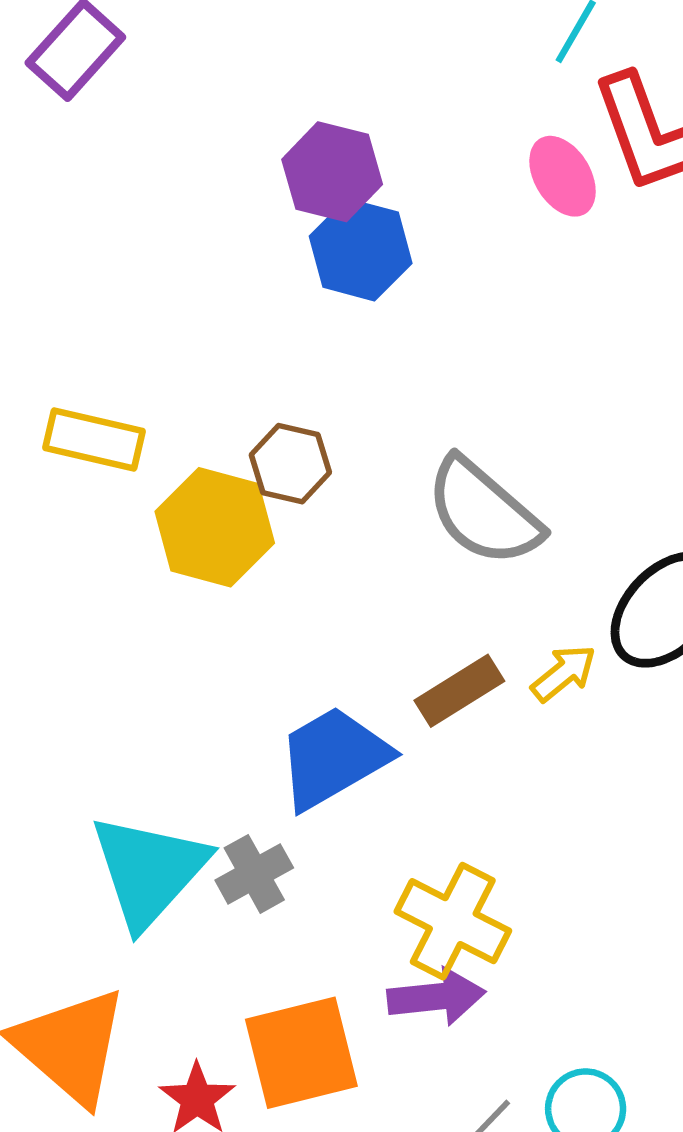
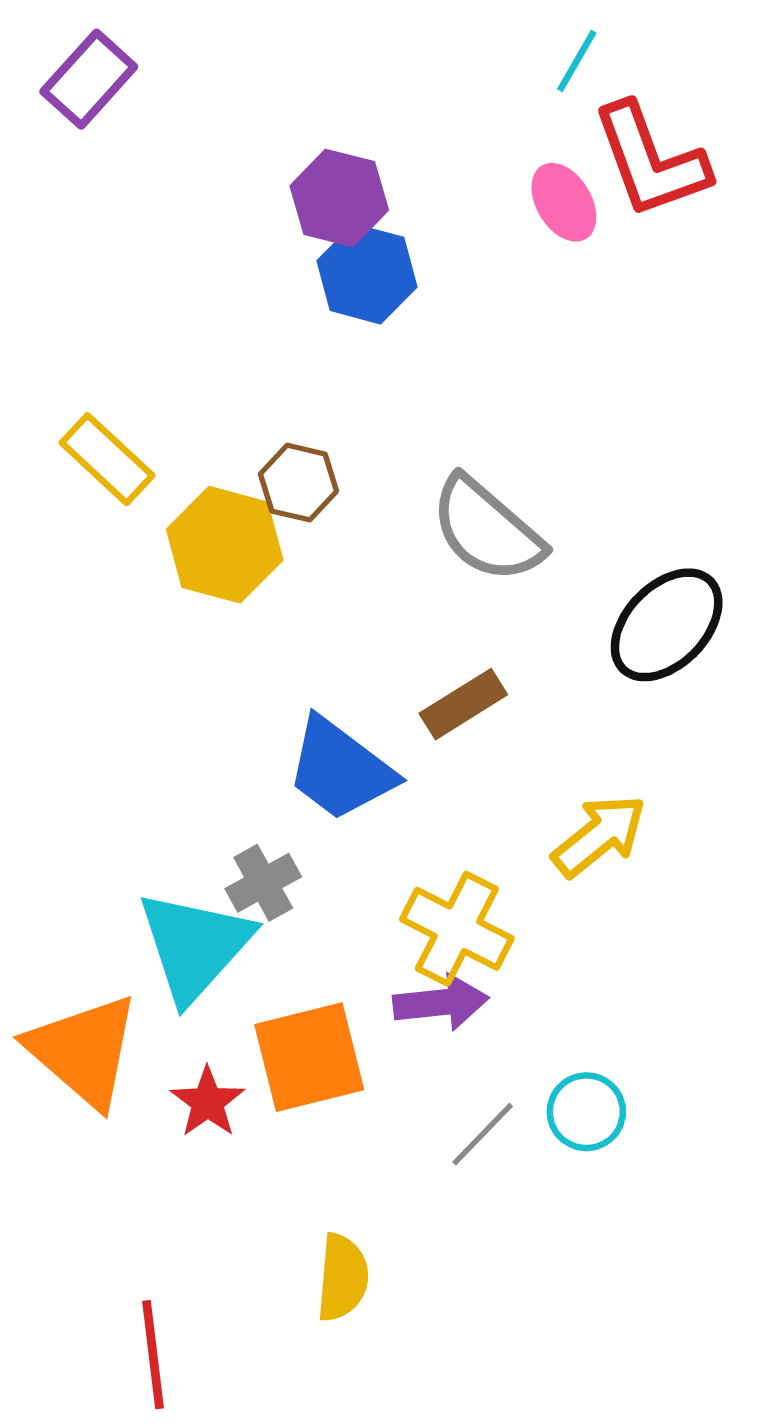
yellow rectangle: (94, 440) -> (107, 459), turned 30
yellow arrow: (564, 673) -> (599, 836), moved, size x1.5
blue trapezoid: (333, 758) -> (340, 769), turned -113
cyan triangle: (149, 871) -> (195, 946), moved

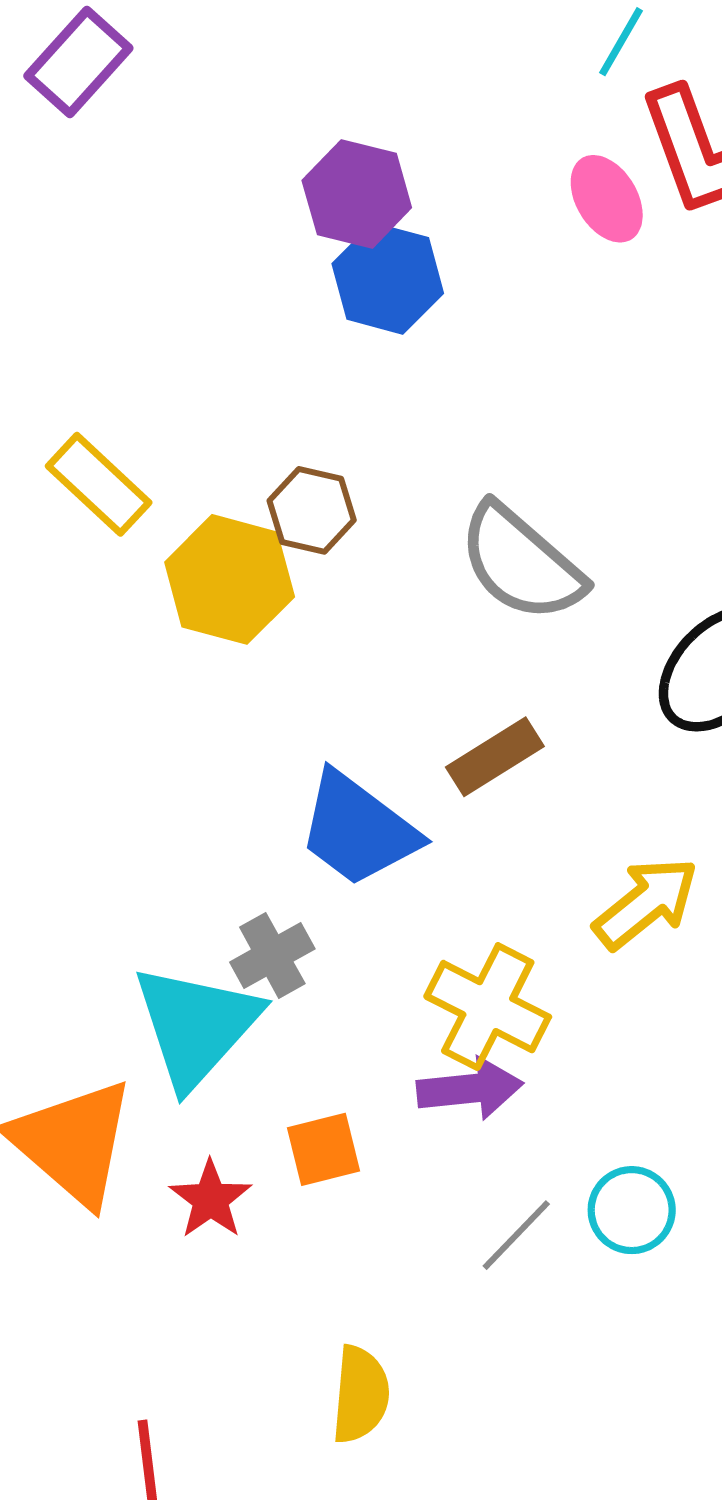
orange square: (309, 1057) -> (324, 1149), size x0.6

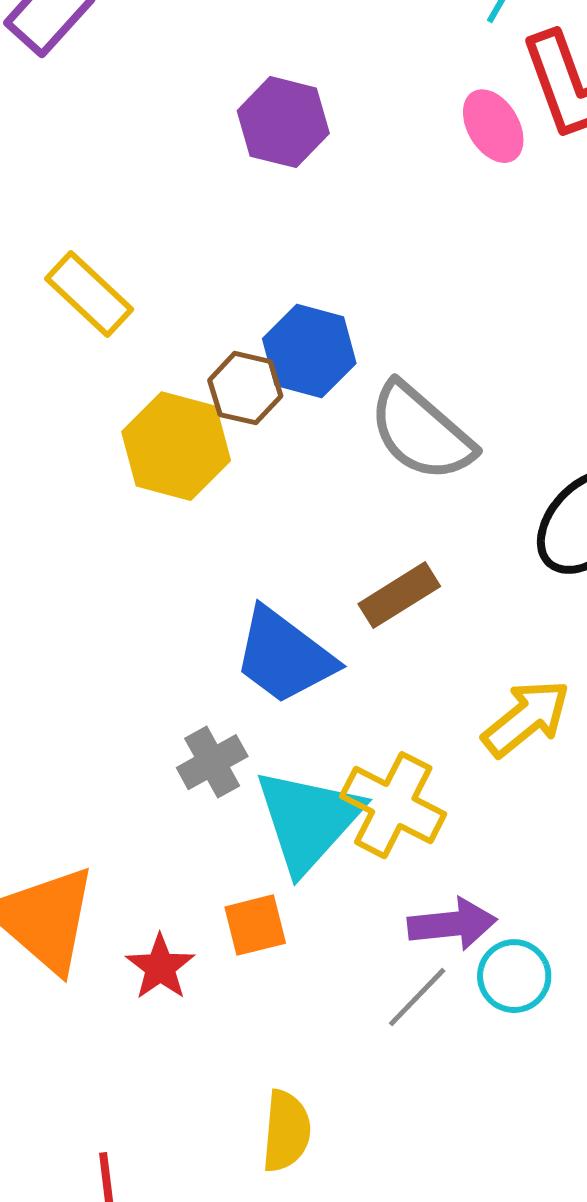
blue hexagon: (388, 278) -> (309, 351), moved
yellow rectangle: (99, 484) -> (89, 294), moved
cyan triangle: (196, 1026) -> (308, 820), moved
purple arrow: (470, 1089) -> (452, 924), moved

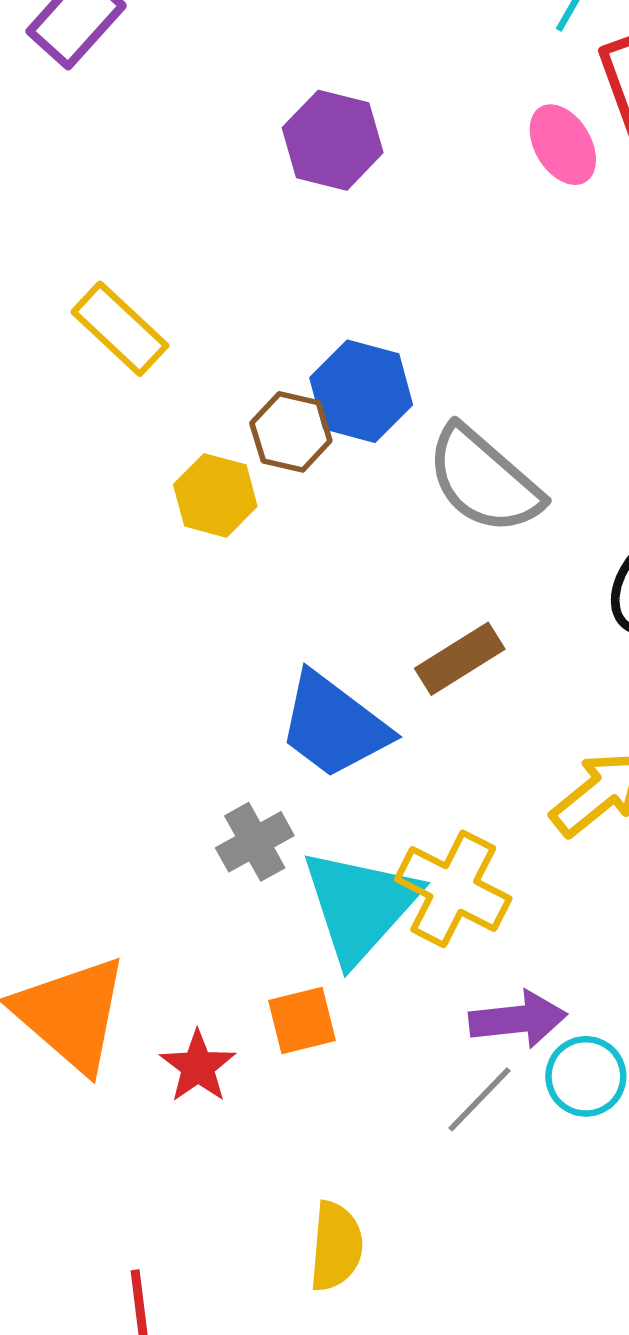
yellow hexagon: (176, 446) -> (215, 495), size x0.7

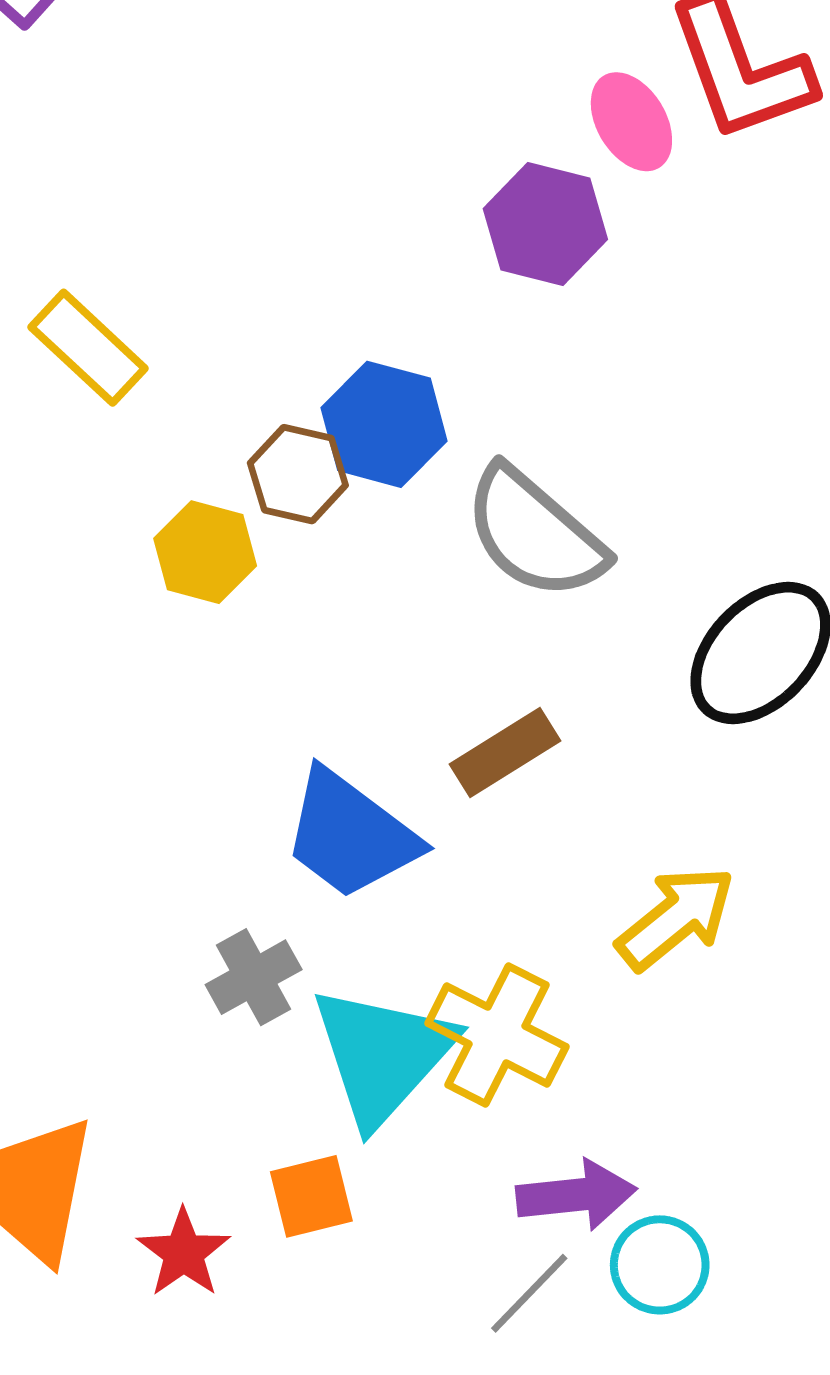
purple hexagon: (333, 140) -> (545, 224), moved

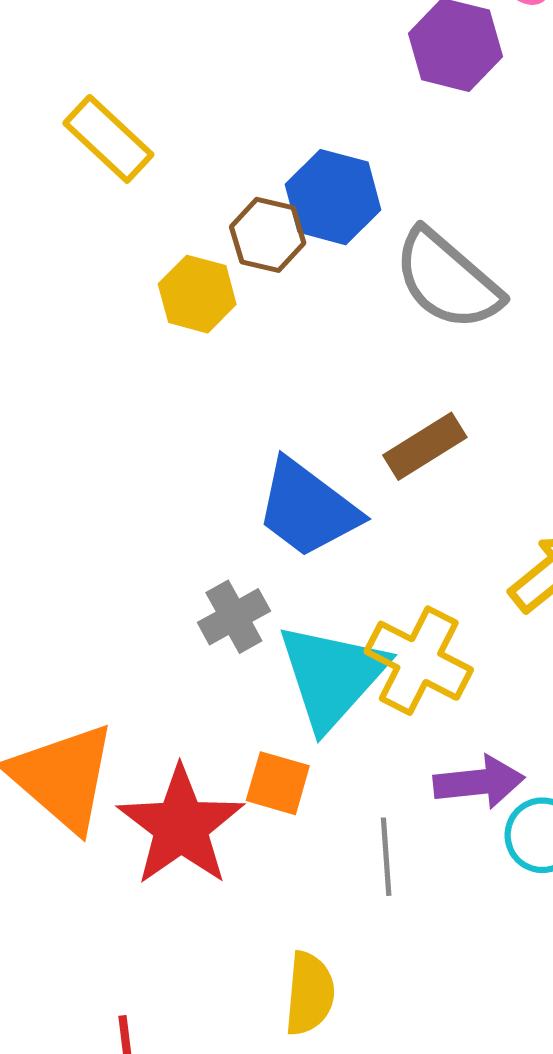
orange square: (311, 1196) -> (278, 783), turned 30
red star: (184, 1253) -> (181, 826), size x1.8
gray line: (529, 1293) -> (386, 857), moved, turned -48

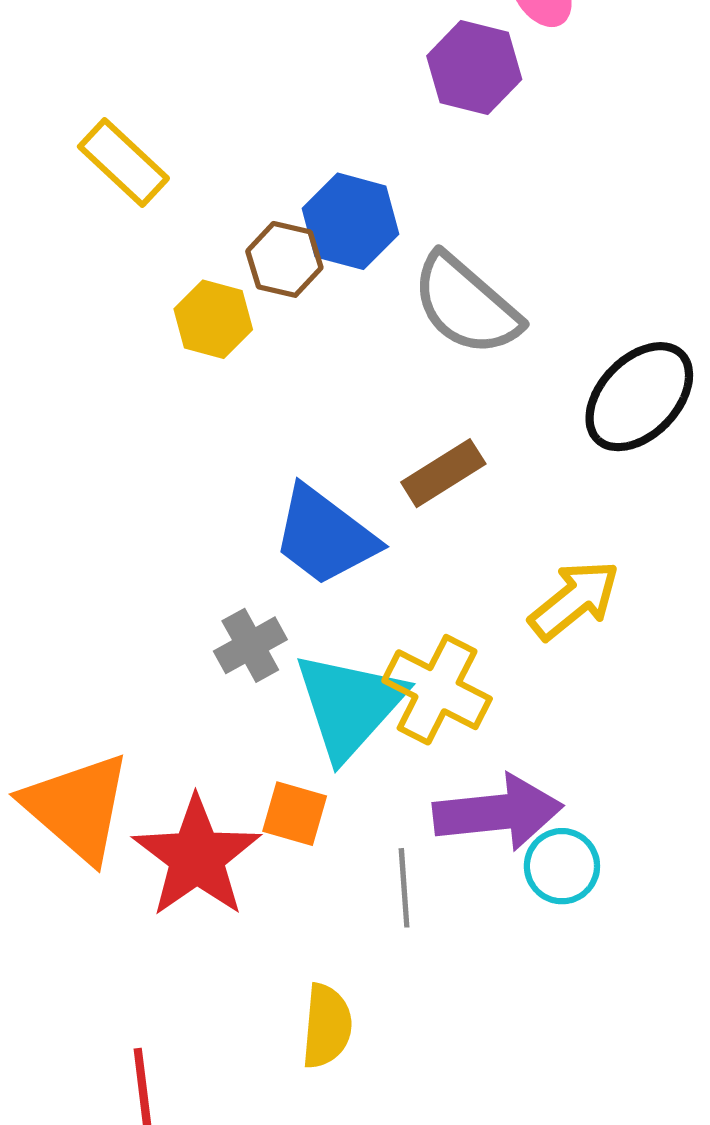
purple arrow: (479, 782) -> (498, 812), size x1.4

